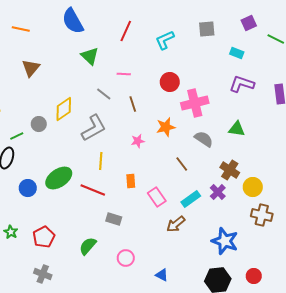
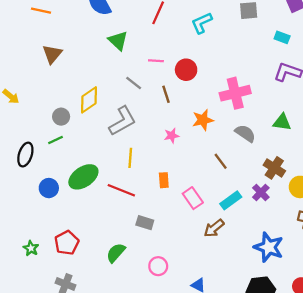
red circle: (170, 82) -> (186, 70), moved
green line: (17, 136) -> (56, 140), moved
green star: (11, 232) -> (31, 248), moved

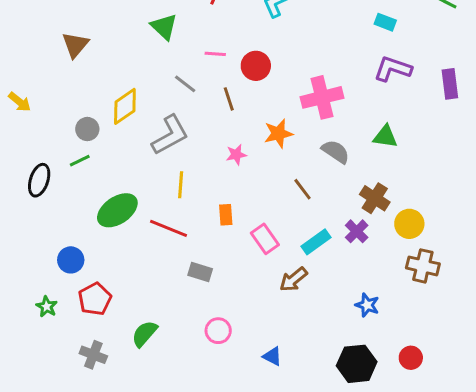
blue circle: (49, 188) -> (71, 260), moved
blue star: (269, 247) -> (367, 305), size x0.6
green semicircle: (116, 253) -> (144, 334), moved

